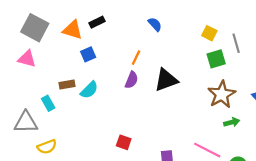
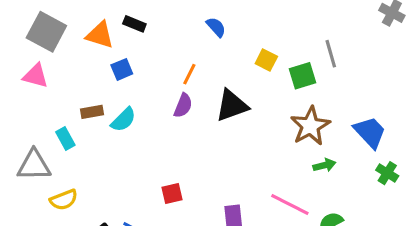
black rectangle: (97, 22) -> (134, 24), turned 48
yellow square: (209, 33) -> (266, 60), moved
red square: (124, 142) -> (172, 193), turned -32

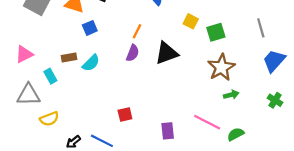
gray line: (331, 54) -> (261, 28), moved
pink triangle: (35, 76) -> (24, 54), moved, turned -42
blue trapezoid: (370, 132) -> (274, 61), moved, turned -95

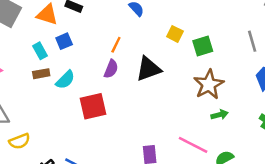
cyan rectangle: (50, 76) -> (40, 51), moved
red square: (125, 114) -> (93, 106), moved, size x1.6

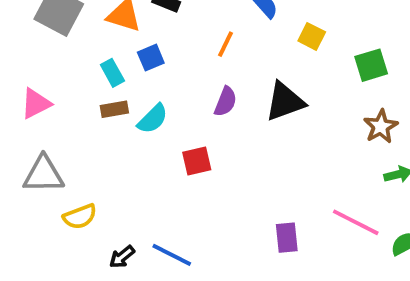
yellow square: (175, 34) -> (312, 36), moved
orange line: (116, 45) -> (225, 44), moved
brown star: (209, 85) -> (381, 126), size x0.7
red square: (93, 106) -> (197, 161), size x0.7

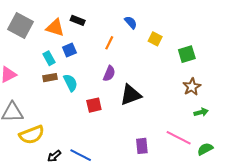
black triangle: (285, 102) -> (131, 95), moved
cyan semicircle: (153, 119) -> (70, 83), turned -72
yellow semicircle: (80, 217) -> (32, 135), size x1.4

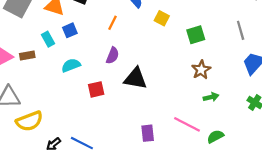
brown rectangle: (50, 78) -> (27, 55), moved
cyan semicircle: (70, 83) -> (71, 65), turned -84
black triangle: (131, 95) -> (136, 78), turned 30

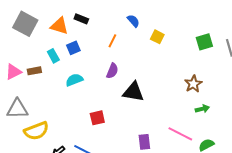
green square: (196, 35) -> (204, 42), moved
red square: (96, 89) -> (97, 118), moved

